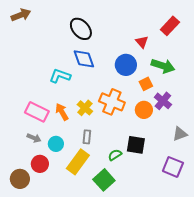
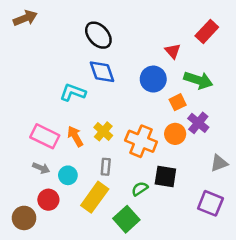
orange cross: (112, 102) -> (141, 141), moved

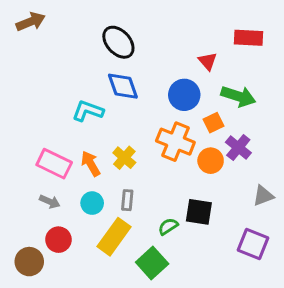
red rectangle: (207, 32) -> (249, 38), turned 50
orange cross: (141, 141) -> (175, 142), moved
cyan circle: (68, 175) -> (92, 203), moved

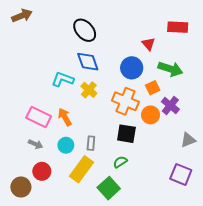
yellow cross: (124, 158) -> (89, 90), moved
black square: (199, 212) -> (126, 134), moved

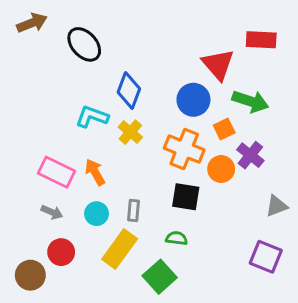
black ellipse: (85, 30) -> (84, 44), moved
red triangle: (148, 44) -> (218, 64), size x1.6
blue diamond: (88, 62) -> (129, 91), turned 40
green semicircle: (120, 162) -> (177, 238), turned 40

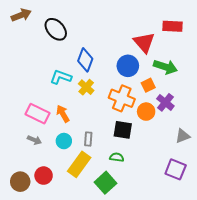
red circle: (61, 252) -> (44, 176), moved

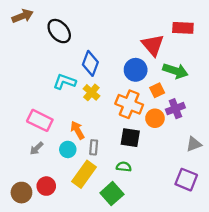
purple cross: (165, 102) -> (175, 109), turned 30
orange arrow: (63, 114) -> (77, 130), moved
gray arrow: (34, 140) -> (37, 148), turned 112

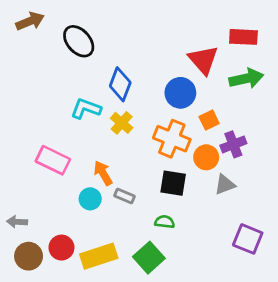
green arrow: (175, 71) -> (246, 79), moved, turned -30
gray triangle: (194, 144) -> (225, 185), moved
gray rectangle: (94, 147) -> (125, 196), turned -72
gray arrow: (37, 148) -> (17, 222), moved, turned 48
yellow rectangle: (84, 174) -> (99, 256), moved, turned 36

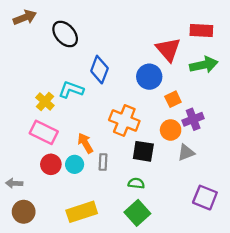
yellow cross: (122, 123) -> (45, 102), moved
orange cross: (172, 139) -> (124, 121), moved
gray rectangle: (125, 196) -> (103, 162), turned 70
red circle: (61, 248) -> (51, 164), moved
green square: (149, 258) -> (137, 213), moved

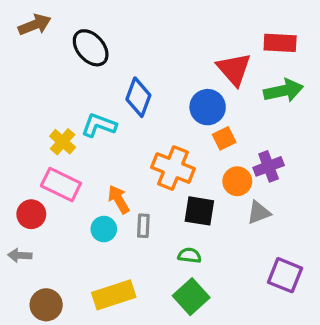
orange square: (173, 99) -> (224, 138), moved
red circle: (51, 164) -> (31, 214), moved
brown circle: (24, 212) -> (46, 305), moved

